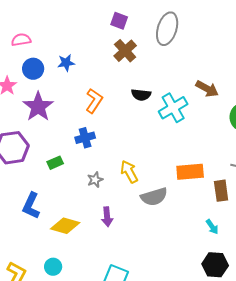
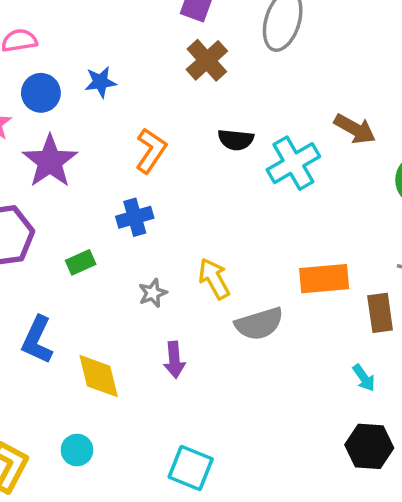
yellow diamond: (65, 226) -> (99, 376), turned 60

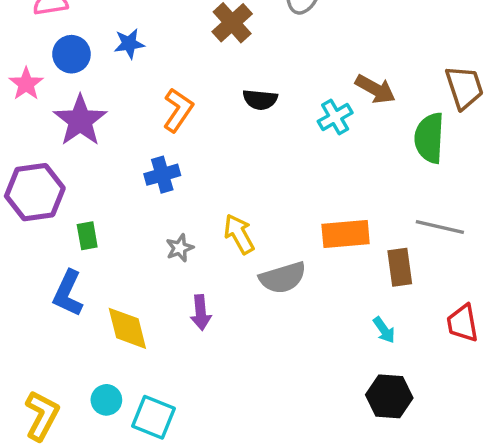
cyan cross: (293, 163) -> (335, 117), moved, size x0.7
green rectangle: (81, 262) -> (87, 236), moved, turned -76
cyan square: (191, 468) -> (154, 417), moved

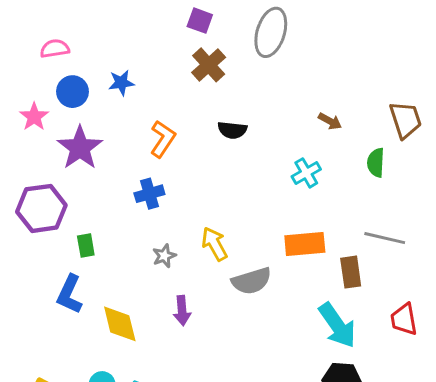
brown arrow: (375, 89) -> (330, 121), size x0.7
cyan cross: (335, 117) -> (306, 173), moved
green semicircle: (429, 138) -> (376, 163), size x0.7
cyan arrow: (384, 330) -> (337, 325), size x2.0

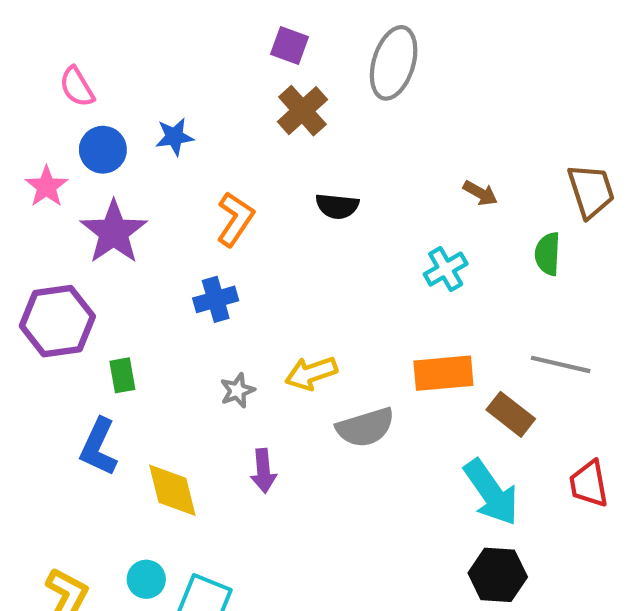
pink semicircle: (55, 49) -> (77, 87), turned -112
yellow arrow: (215, 244) -> (311, 373), turned -80
brown rectangle: (351, 272) -> (511, 414), turned -44

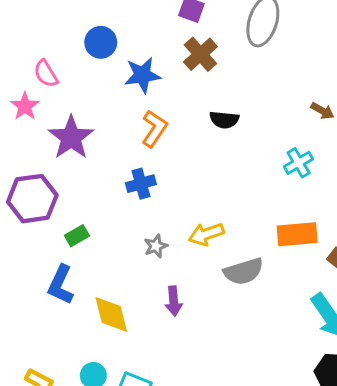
pink semicircle: (77, 87) -> (46, 74), moved
blue star: (174, 137) -> (142, 75), moved, size x1.4
blue circle: (103, 150) -> (101, 42), moved
green rectangle: (122, 375) -> (77, 236), turned 70

